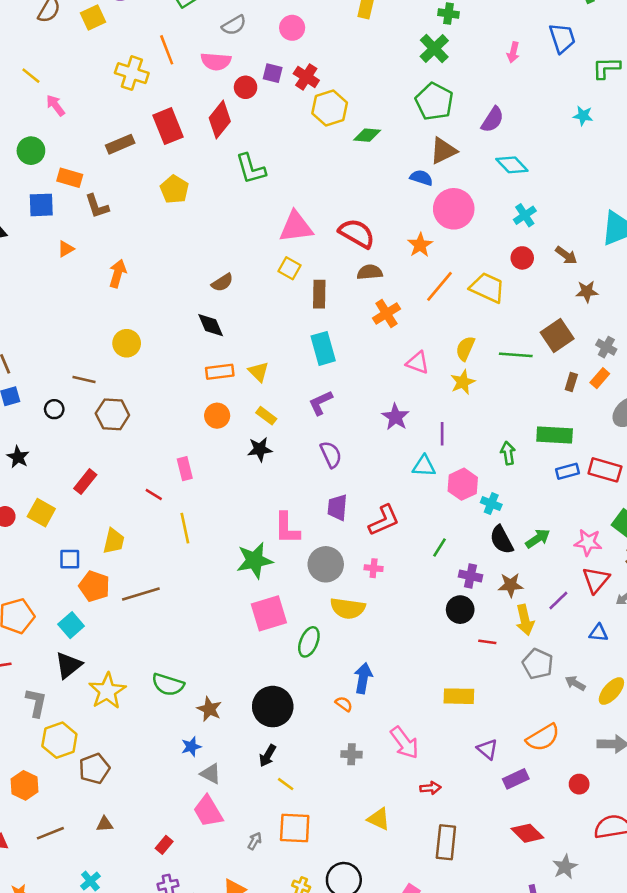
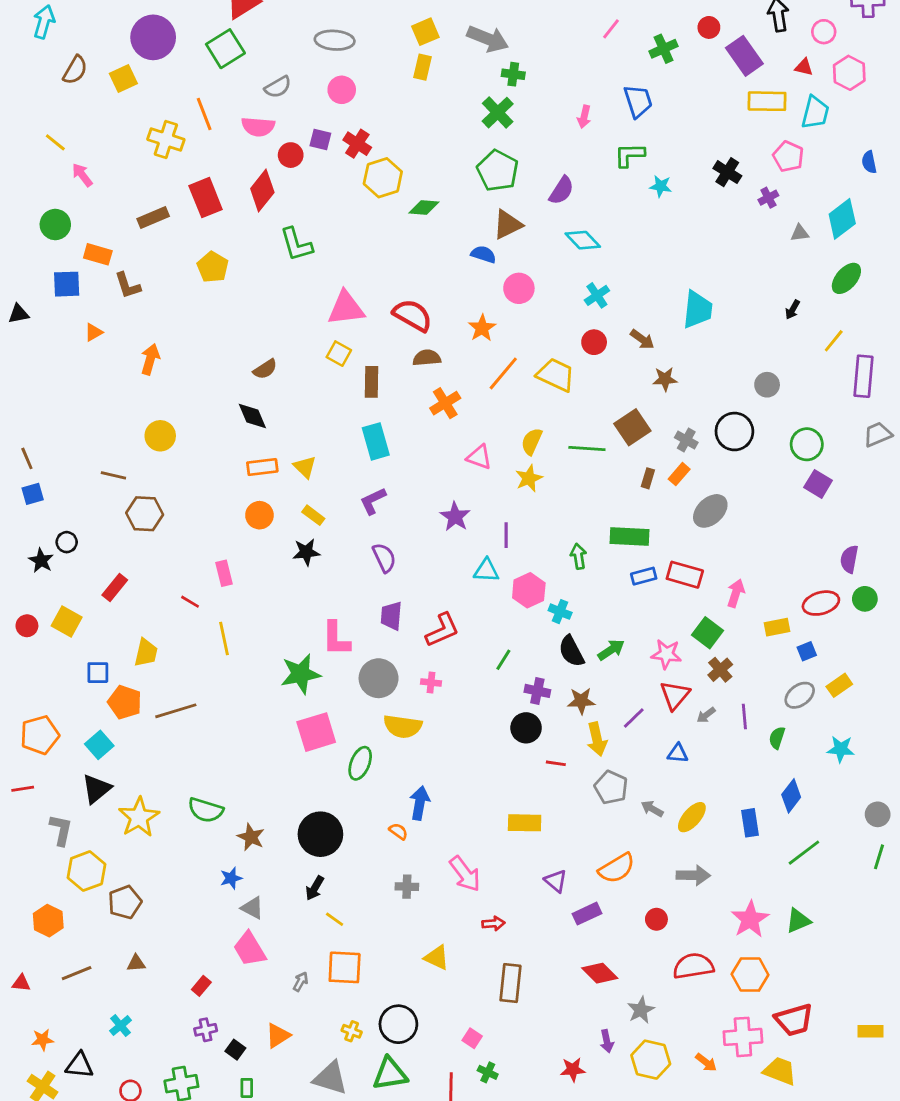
green L-shape: (606, 68) -> (630, 155), moved
pink circle: (454, 209) -> (519, 288), size x0.7
black circle: (54, 409) -> (67, 542), moved

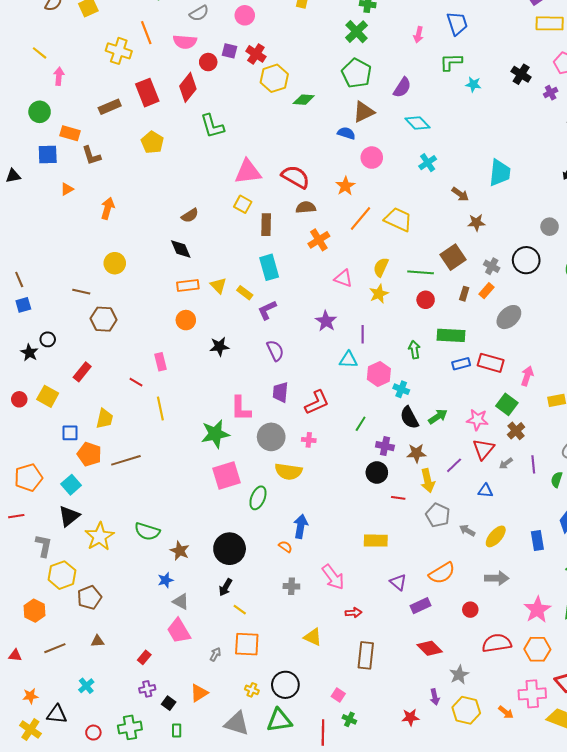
pink arrow: (82, 175) -> (59, 76), turned 42
red circle: (594, 342) -> (426, 300), moved
yellow rectangle: (313, 515) -> (245, 293), moved

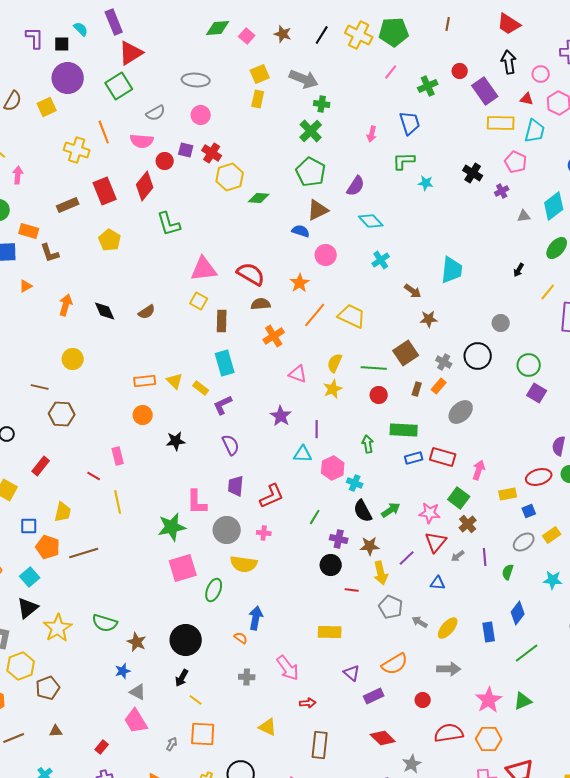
black diamond: (181, 249) -> (105, 311), moved

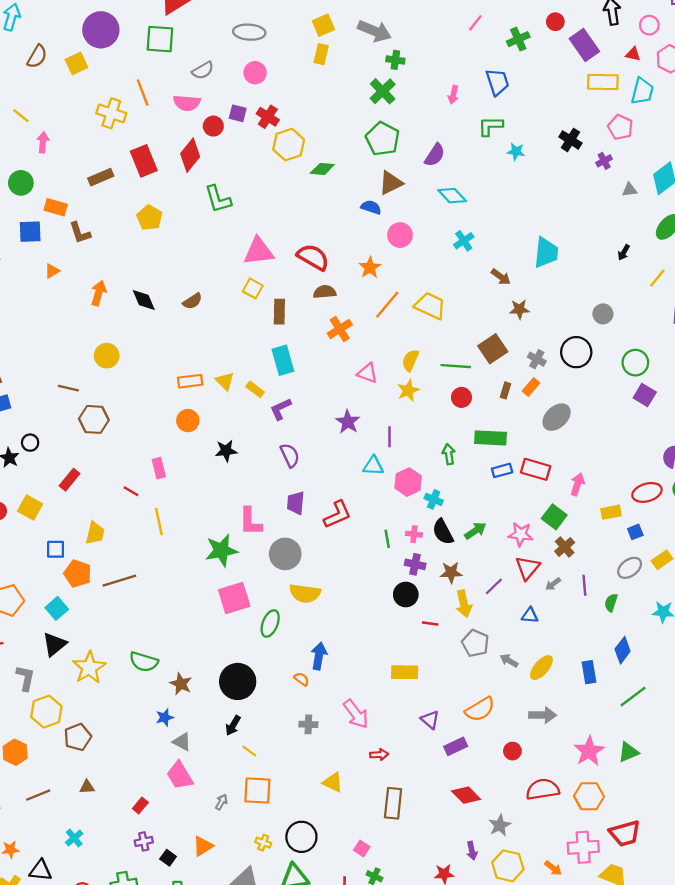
green square: (119, 86) -> (160, 39), turned 36
green line: (315, 517) -> (387, 539), turned -42
pink cross: (264, 533) -> (414, 534), moved

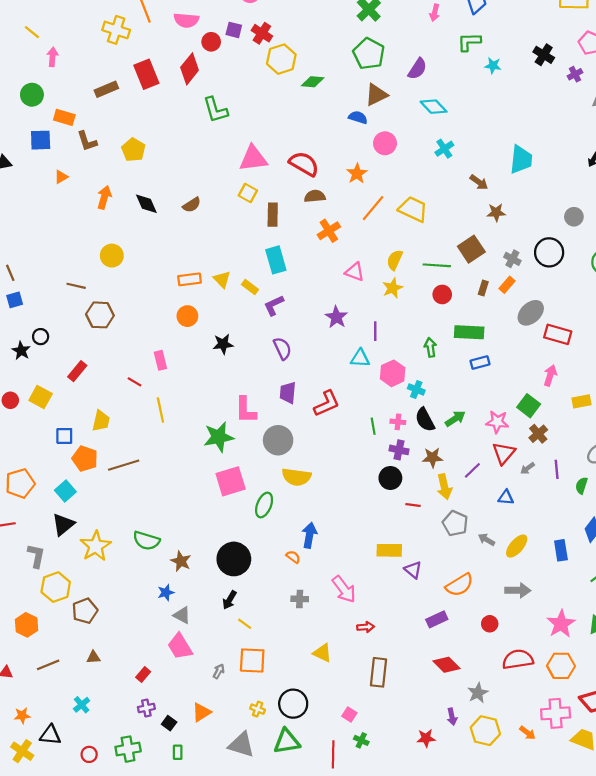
yellow pentagon: (150, 218) -> (133, 150), moved
red rectangle: (536, 469) -> (558, 334), moved
purple triangle: (430, 720) -> (413, 570), moved

